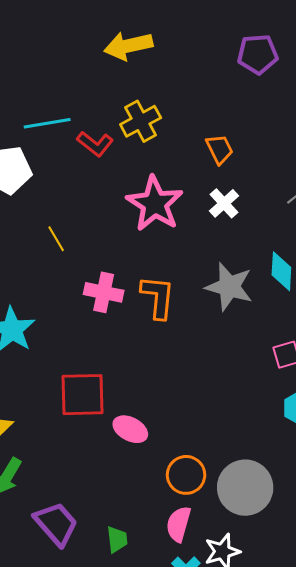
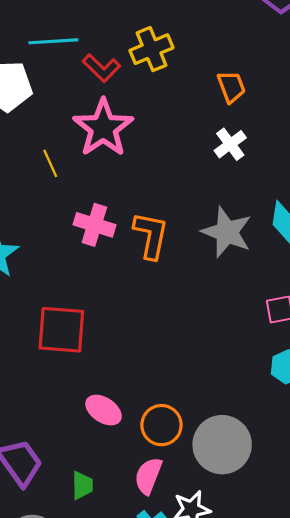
pink star: (155, 204) -> (103, 128), moved
pink ellipse: (130, 429) -> (104, 410), moved

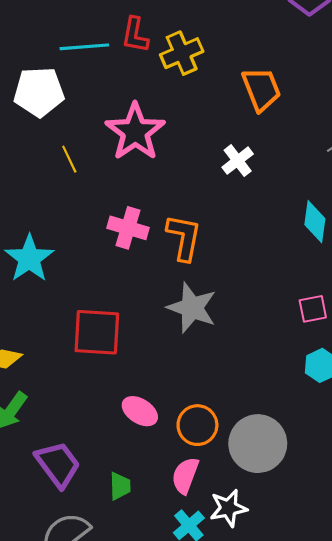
red L-shape: (101, 68) -> (135, 35), moved, turned 57
orange trapezoid: (231, 87) -> (261, 89), size x1.4
white cross: (230, 144) -> (238, 161), moved
yellow line: (50, 163) -> (69, 159), moved
gray star: (227, 232) -> (192, 308), moved

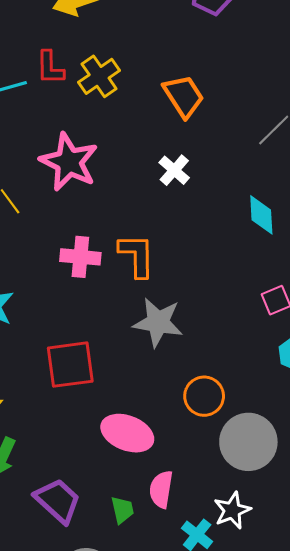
pink ellipse: (140, 411) -> (127, 433), size x1.4
orange circle: (197, 425) -> (204, 396), moved
pink semicircle: (185, 476) -> (161, 489), moved

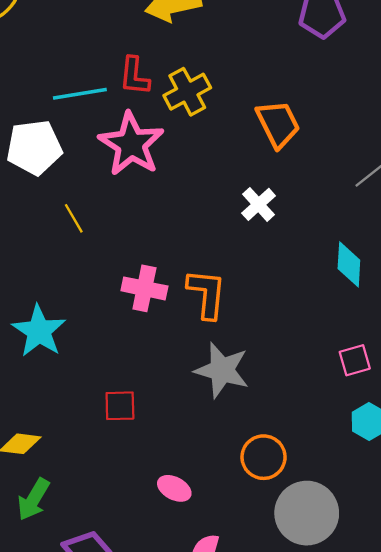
pink star: (69, 162) -> (131, 144), moved
red square: (70, 365) -> (120, 406), size x0.6
pink ellipse: (127, 433) -> (174, 488), size x0.6

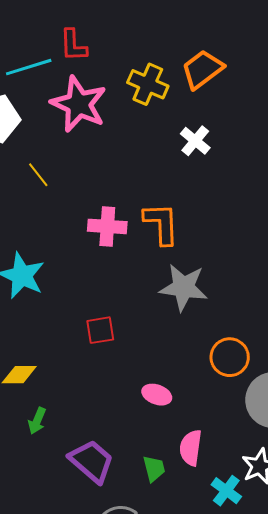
yellow cross: (187, 92) -> (148, 84), moved, turned -30
orange trapezoid: (278, 124) -> (202, 69), turned -93
green arrow: (33, 499) -> (37, 421), size x0.7

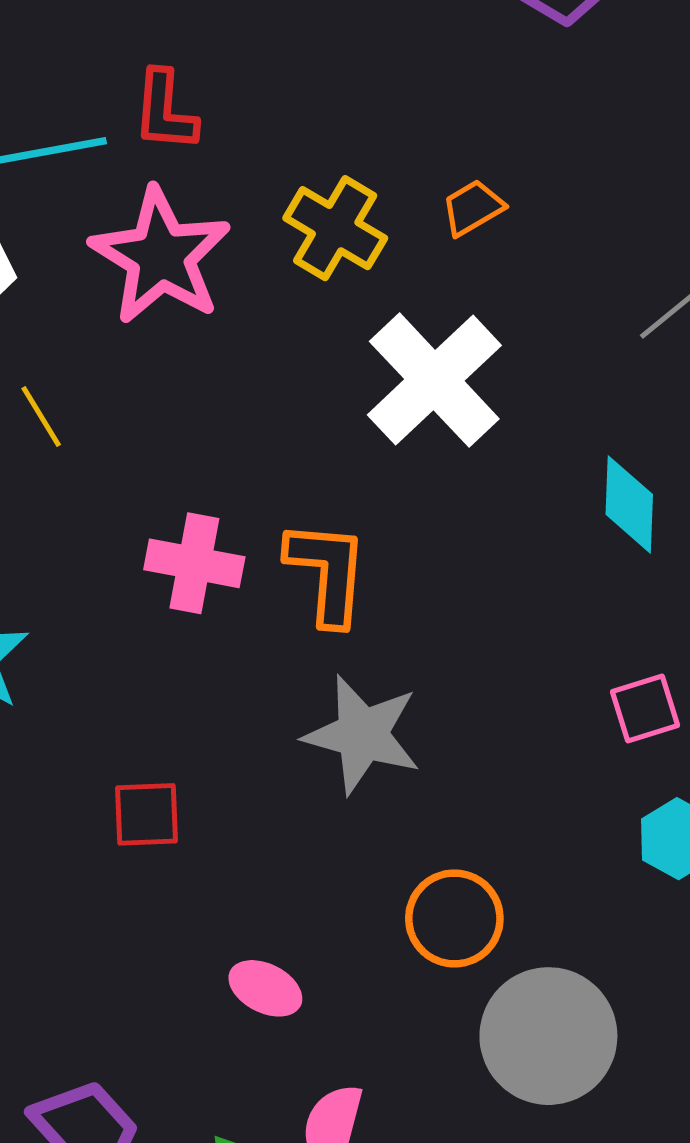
orange trapezoid: (202, 69) -> (473, 208), size x0.6
white cross: (195, 141) -> (434, 380), size x1.8

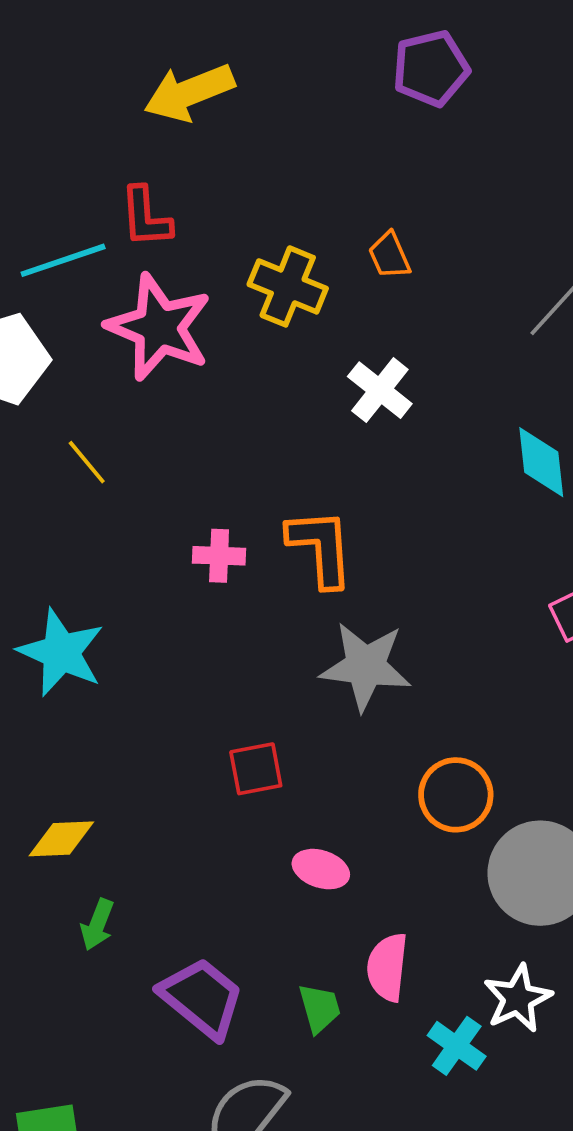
orange trapezoid: (473, 208) -> (389, 255), turned -75
white cross: (434, 380) -> (380, 390), size x0.6
pink cross: (194, 563) -> (219, 556), size x0.7
red square: (146, 814) -> (256, 769), moved

